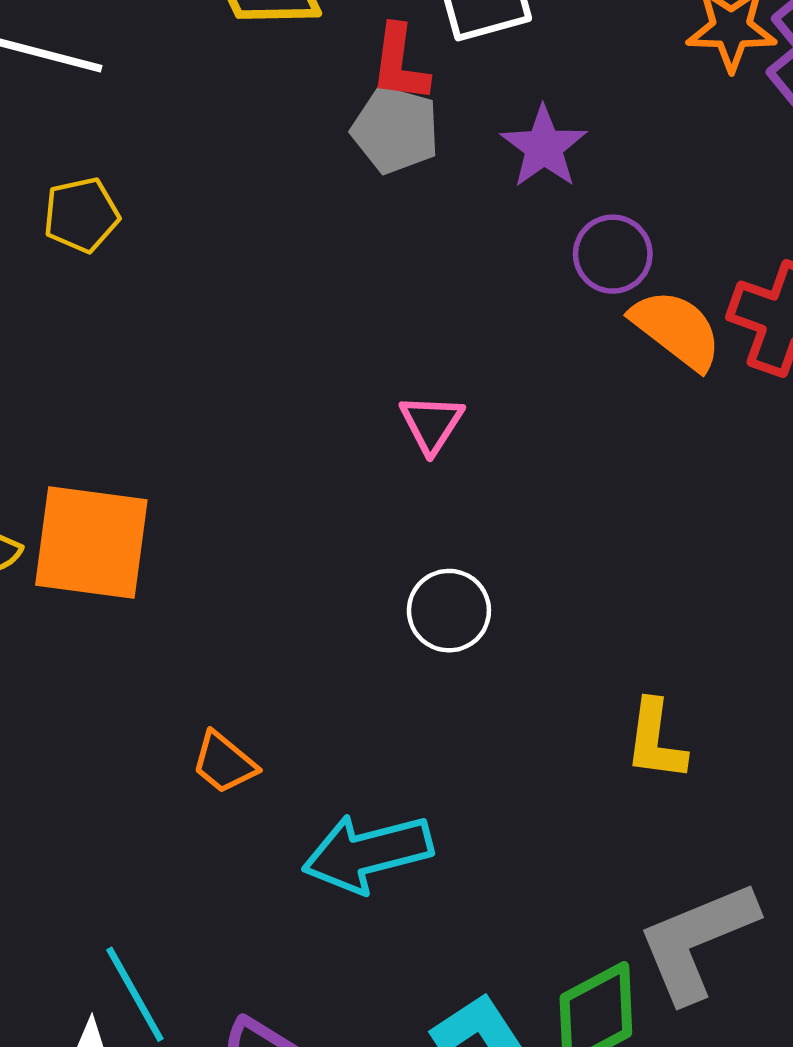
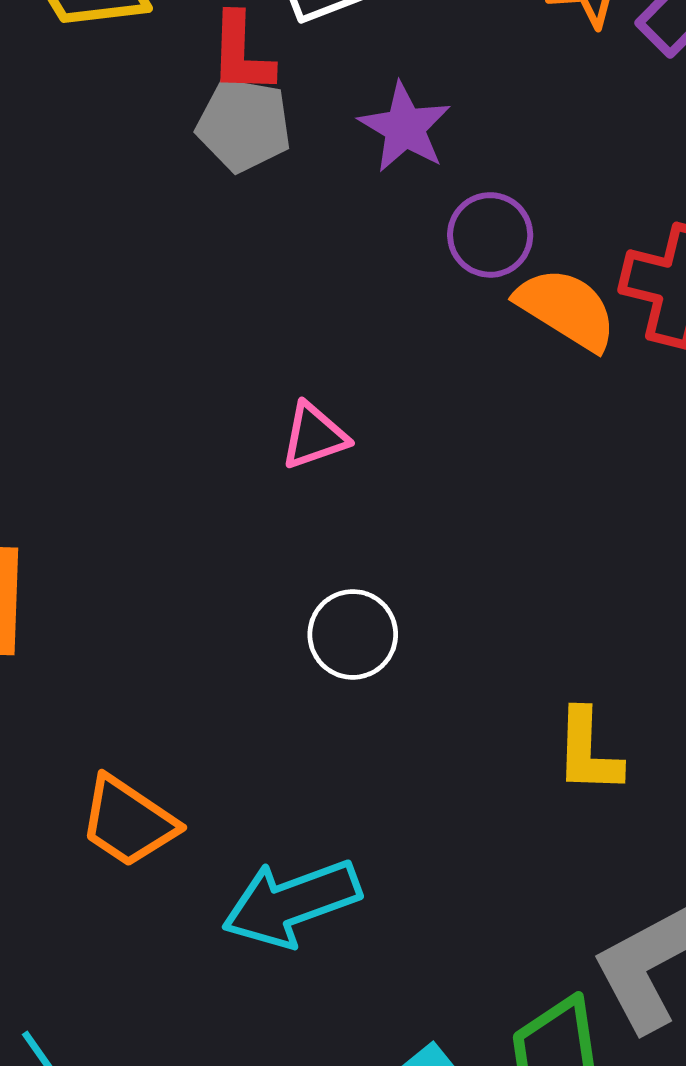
pink triangle: (432, 424) -> (314, 436), turned 44
orange trapezoid: (224, 763) -> (128, 822), size x1.4

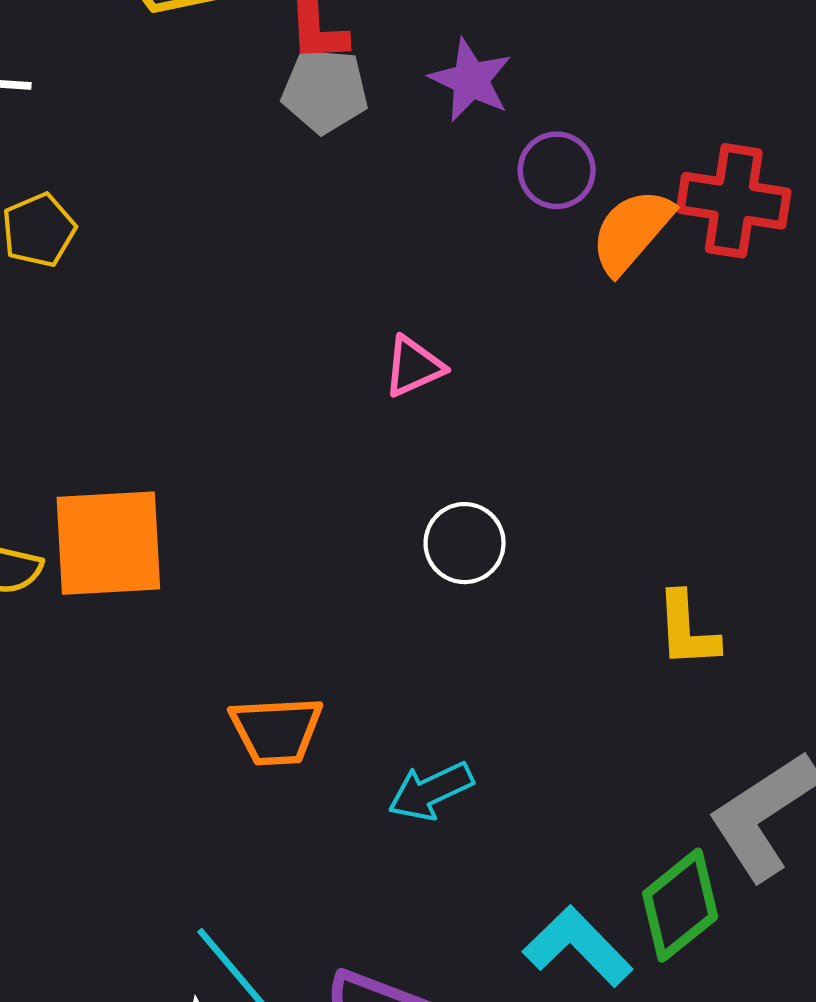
orange semicircle: (566, 309) -> (632, 231), turned -76
orange trapezoid: (128, 822) -> (276, 731), turned -32
cyan arrow: (291, 903) -> (431, 791), size x0.7

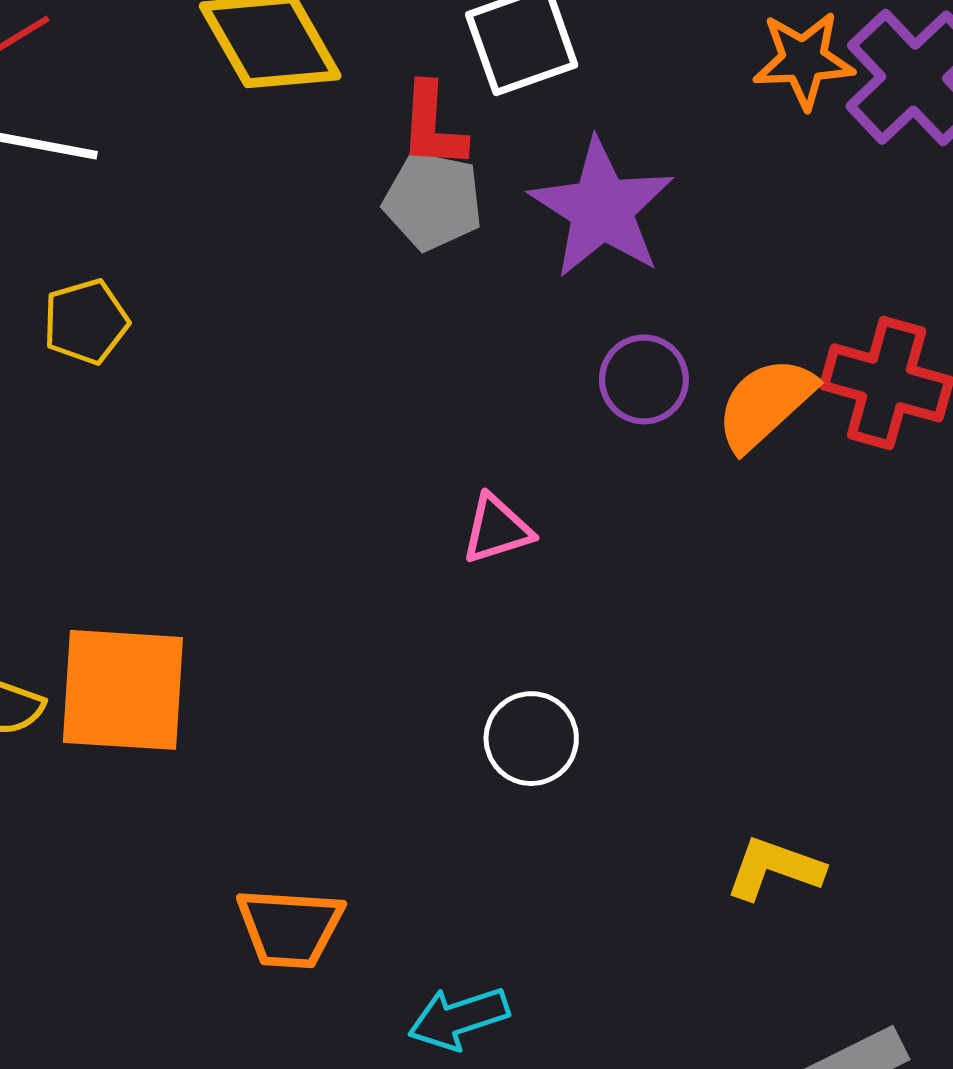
purple star: (471, 80) -> (602, 209), size x1.5
purple circle: (557, 170) -> (644, 379), moved
yellow L-shape: (687, 630) -> (774, 868), turned 106

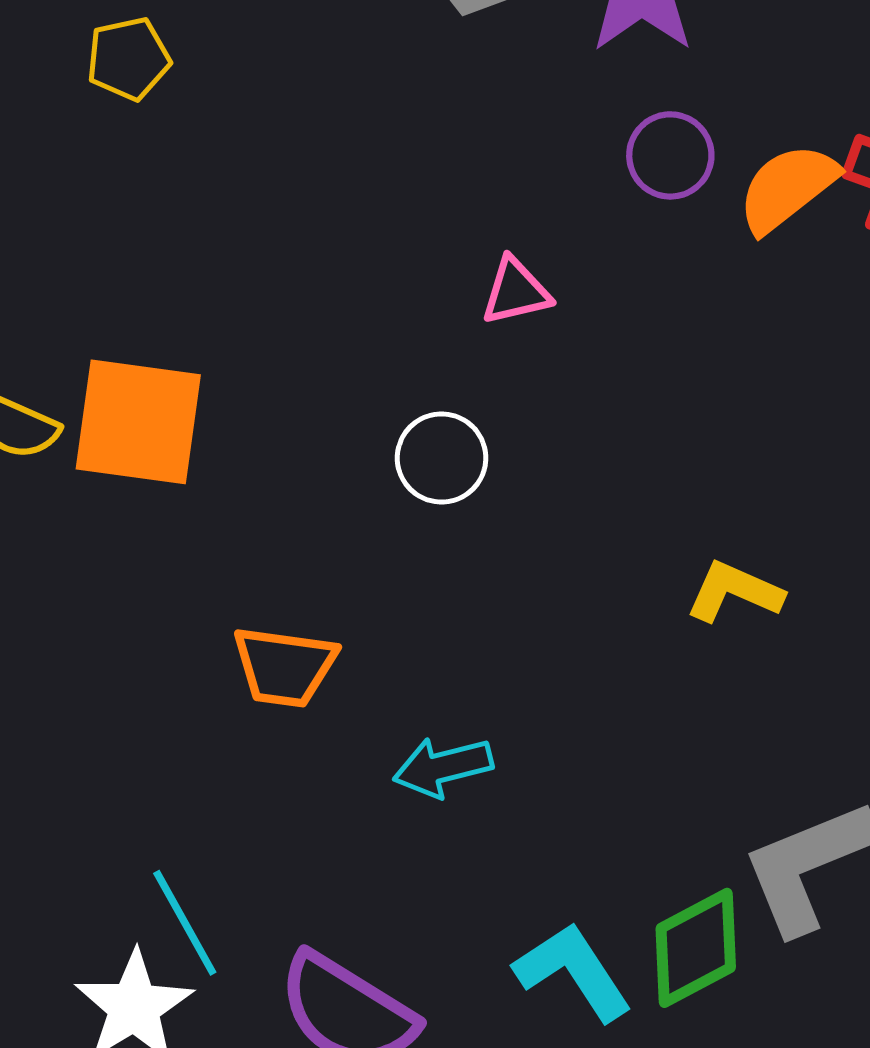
white circle: (531, 739) -> (442, 458), moved
yellow L-shape: (774, 868) -> (734, 592), moved

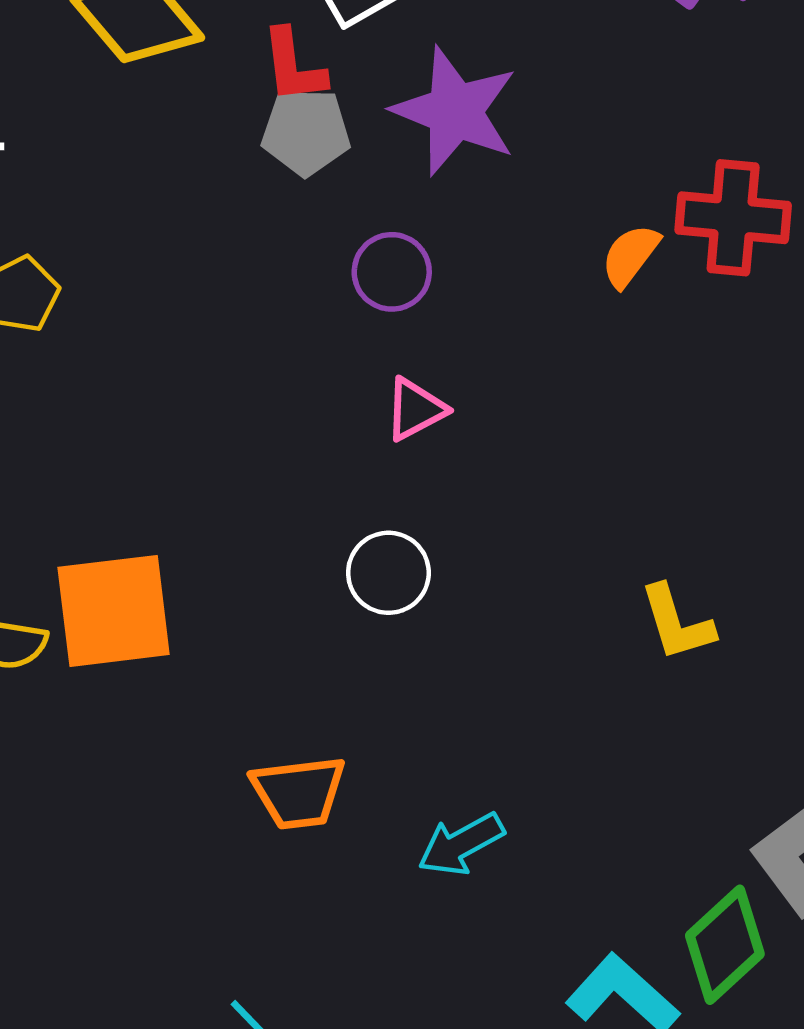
purple circle: (670, 155) -> (392, 272), moved
orange semicircle: (788, 188) -> (630, 256), size x0.7
yellow L-shape: (734, 592) -> (677, 623), turned -116

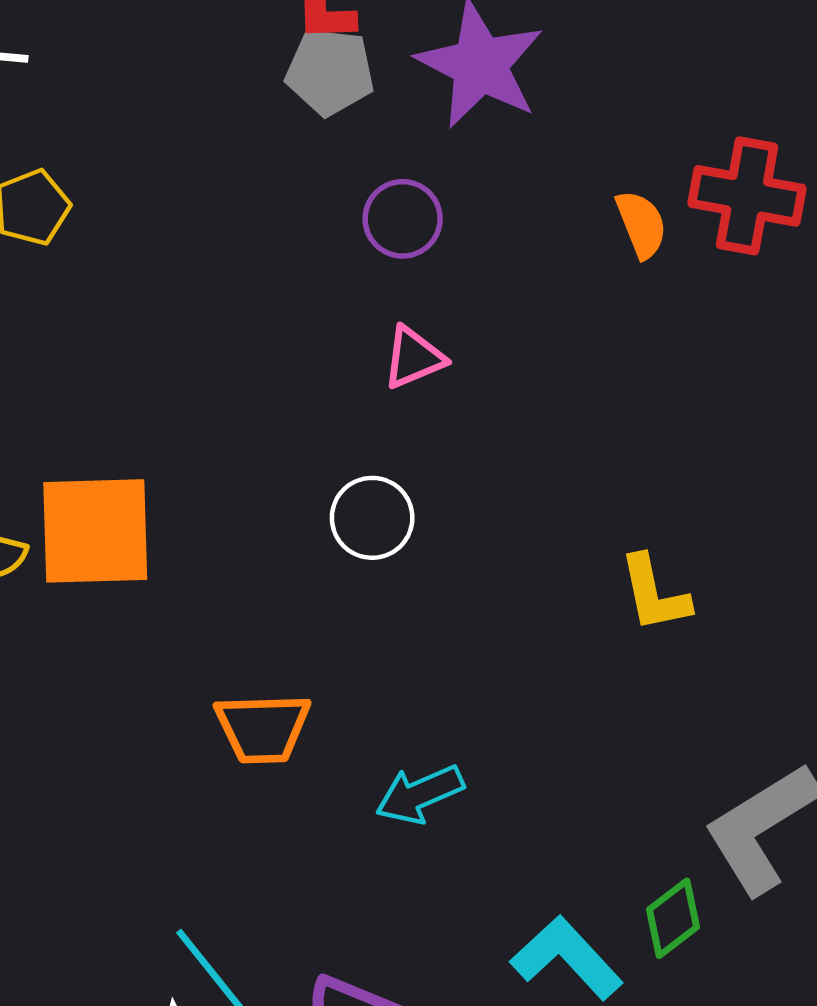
orange semicircle: (630, 256) -> (641, 224), turned 116
green diamond: (725, 945) -> (673, 918), size x0.7

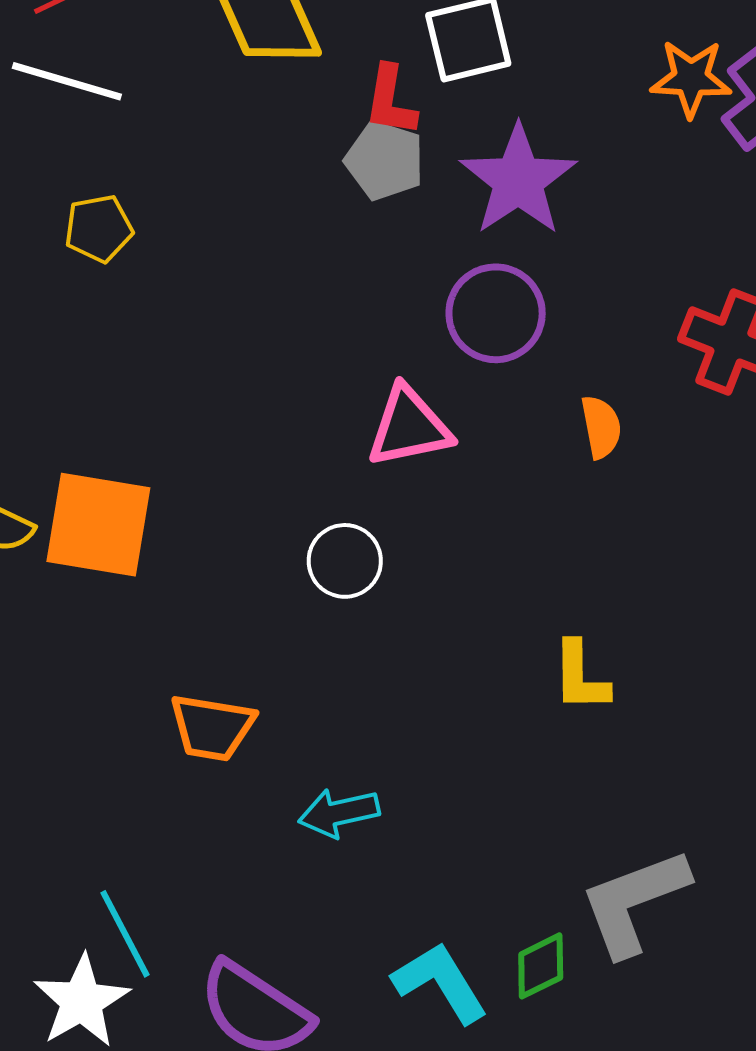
purple circle: (403, 219) -> (496, 313), moved, size x1.4
orange semicircle: (641, 224) -> (601, 427), moved
pink triangle: (414, 358) -> (409, 427), size x1.5

